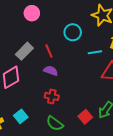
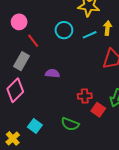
red line: (49, 51) -> (33, 41), moved
cyan line: (95, 52) -> (90, 35), moved
red cross: (52, 96) -> (85, 96), moved

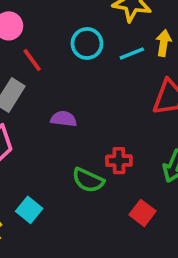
red square: (98, 110) -> (143, 213), moved
green semicircle: (70, 124) -> (88, 180), moved

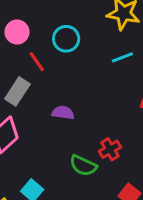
cyan circle: (87, 43) -> (66, 39), moved
red cross: (119, 161) -> (110, 149), turned -30

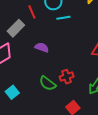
cyan line: (122, 57) -> (63, 18), moved

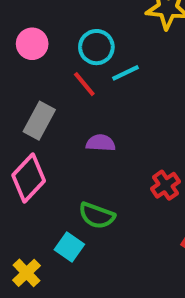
red line: (32, 12) -> (84, 84), moved
green semicircle: (48, 83) -> (97, 216), moved

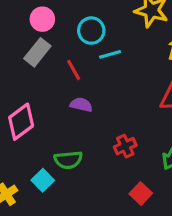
red line: (84, 84) -> (74, 70), moved
gray rectangle: (39, 121) -> (37, 52), moved
green semicircle: (97, 216) -> (68, 160), turned -36

